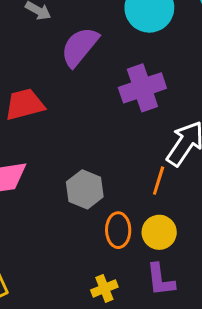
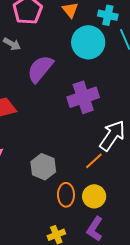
orange line: (159, 181) -> (94, 161), turned 30
purple L-shape: (160, 280) -> (95, 229), turned 40

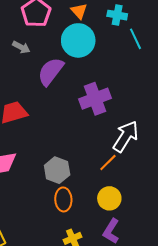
cyan circle: (88, 42) -> (78, 40), moved
orange ellipse: (66, 195) -> (63, 199), moved

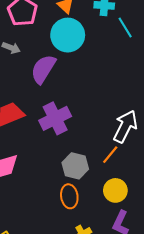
purple cross: (95, 99) -> (55, 118), moved
gray hexagon: (57, 170) -> (75, 166), moved

